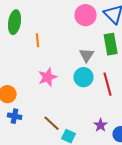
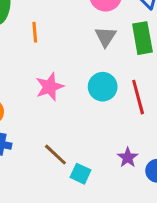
gray triangle: (87, 55) -> (106, 37), moved

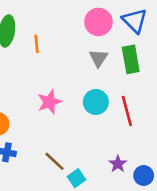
orange line: (35, 32) -> (37, 44), moved
cyan square: (81, 174) -> (77, 178), turned 30

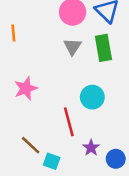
cyan circle: (96, 102) -> (92, 97), moved
red line: (127, 111) -> (69, 122), moved
cyan square: (77, 178) -> (52, 161), turned -35

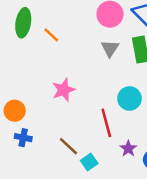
orange line: (13, 33) -> (51, 35), turned -42
cyan square: (52, 161) -> (89, 162), turned 35

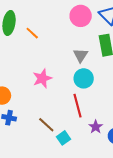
gray triangle: (110, 48) -> (81, 55), moved
cyan circle: (130, 98) -> (84, 78), moved

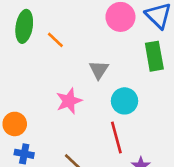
gray triangle: (81, 55) -> (99, 70), moved

